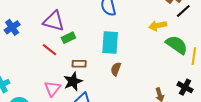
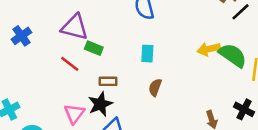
yellow arrow: (158, 26) -> (209, 49), moved
green rectangle: (68, 38) -> (94, 48), turned 48
cyan rectangle: (110, 43) -> (147, 54), size x0.6

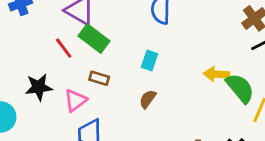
green rectangle: (94, 48) -> (94, 39), size x1.5
black star: (100, 104) -> (39, 87), moved
pink triangle: (74, 114) -> (75, 100), moved

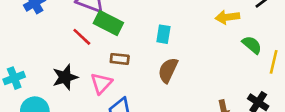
yellow arrow: (216, 74) -> (227, 17), moved
green semicircle: (240, 88) -> (252, 45), size x0.7
brown semicircle: (148, 99) -> (168, 70), size x1.4

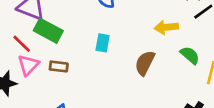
brown semicircle: (168, 70) -> (145, 63), moved
pink triangle: (101, 83) -> (28, 65), moved

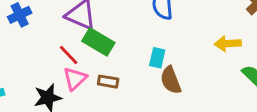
brown semicircle: (145, 63) -> (171, 80), moved, turned -50

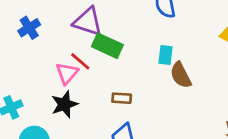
pink triangle: (75, 79) -> (67, 73), moved
brown rectangle: (108, 82) -> (122, 98), moved

